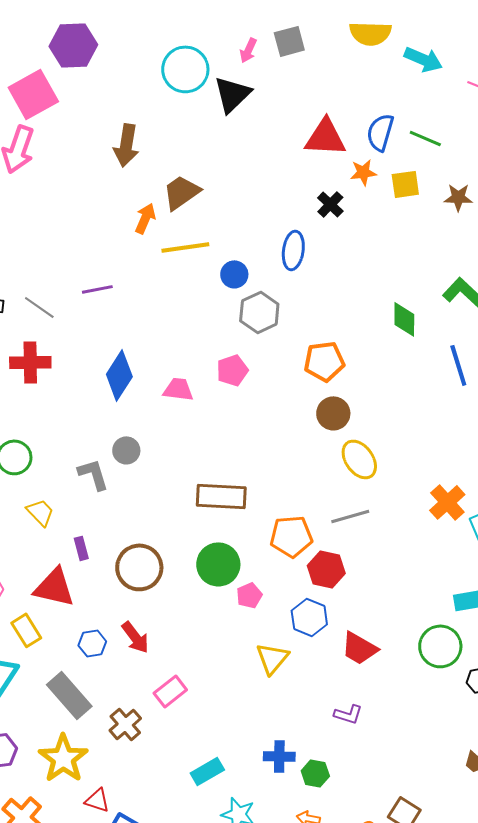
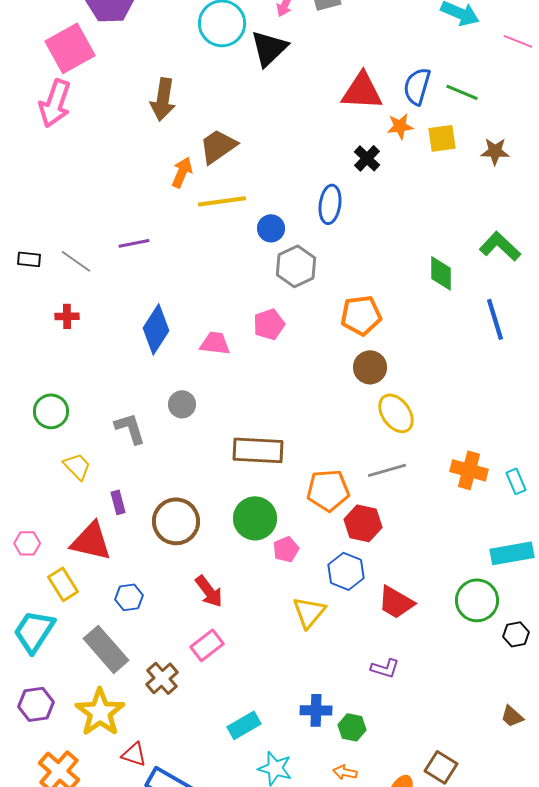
red cross: (30, 362) -> (67, 316), size x0.6
gray circle: (126, 450) -> (182, 404), moved
orange cross: (447, 502) -> (469, 470), moved, turned -33
red arrow: (135, 637) -> (209, 591), moved

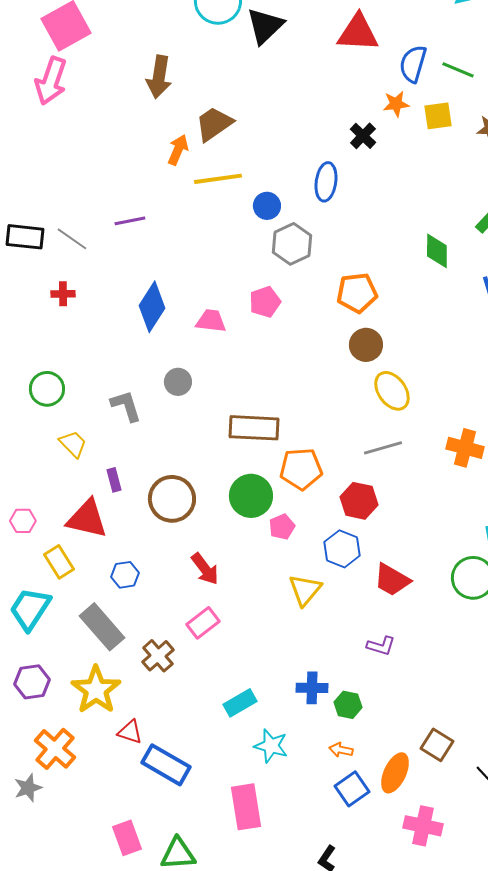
red triangle: (362, 91) -> (358, 33), moved
black rectangle: (29, 259) -> (25, 237), size x1.6
orange pentagon: (328, 490) -> (301, 469), moved

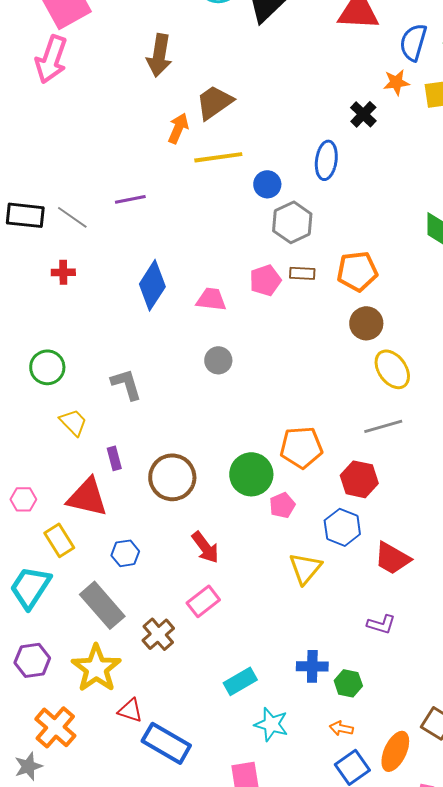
gray circle: (178, 382) -> (218, 360), moved
brown rectangle: (254, 428) -> (302, 273), moved, size x0.5

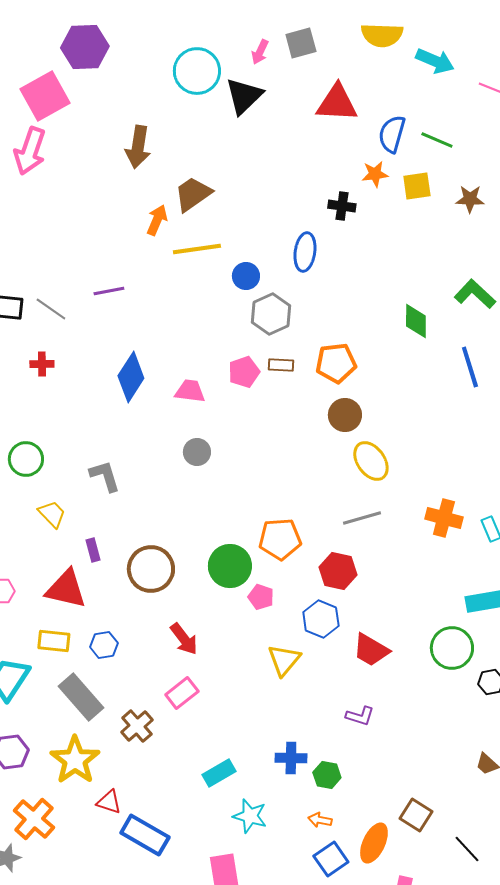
black cross: (363, 114) -> (342, 206), turned -36
pink pentagon: (282, 505) -> (261, 597), turned -30
yellow rectangle: (59, 540) -> (54, 641), moved, turned -52

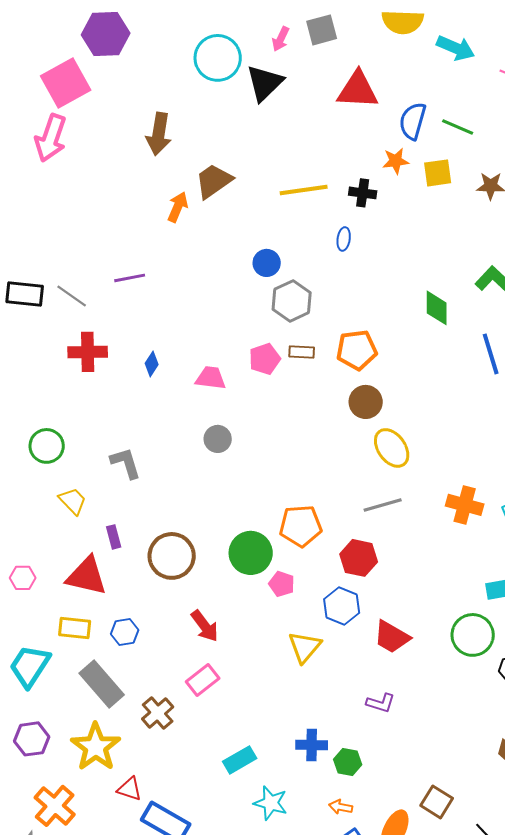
yellow line: (197, 249) -> (304, 190), moved
blue ellipse: (305, 252) -> (344, 239), moved, size x0.6
red cross: (42, 364) -> (88, 352), moved, size x1.6
blue diamond: (131, 377) -> (152, 364), size x0.5

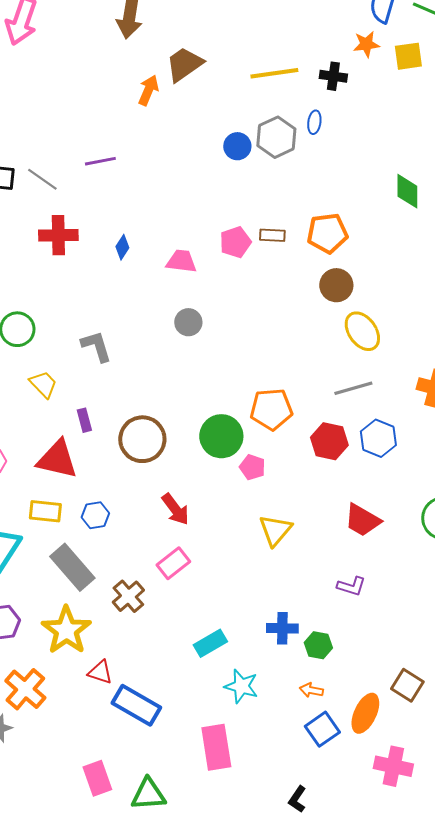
gray hexagon: (292, 301) -> (276, 137), moved
blue hexagon: (342, 606) -> (378, 438), moved

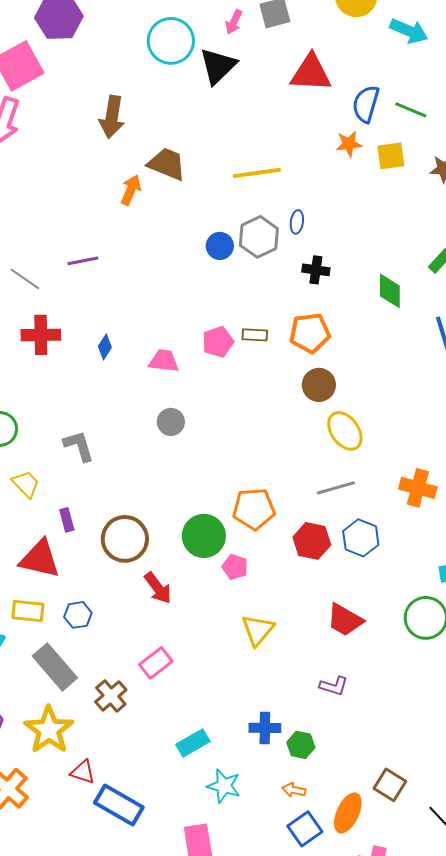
brown trapezoid: (184, 64) -> (167, 164), turned 57
black cross: (333, 76) -> (316, 270), moved
red arrow: (175, 509) -> (158, 588), moved

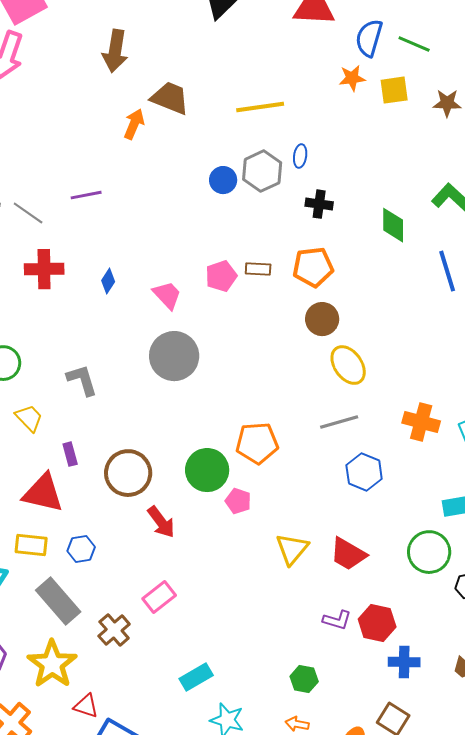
pink trapezoid: (164, 361) -> (167, 295), turned 40
gray circle: (171, 422) -> (174, 356), size x1.8
red hexagon: (312, 541) -> (377, 623), moved
yellow triangle: (258, 630) -> (292, 549), moved
blue cross: (265, 728) -> (404, 662), moved

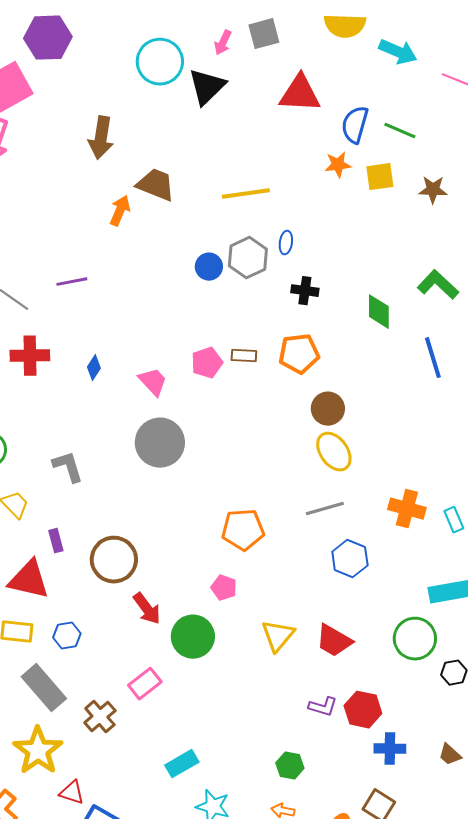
brown circle: (322, 319) -> (328, 409), moved
green circle: (207, 470) -> (193, 637), moved

